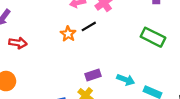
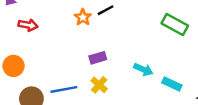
purple rectangle: (93, 75) -> (98, 58), moved

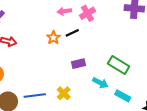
green rectangle: (175, 25) -> (119, 65), moved
purple rectangle: (98, 58) -> (78, 64), moved

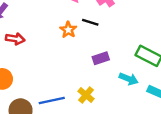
black line: (72, 33) -> (90, 22), turned 48

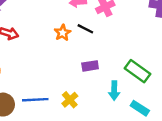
cyan arrow: (129, 79) -> (114, 91), turned 60

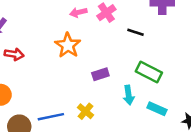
black line: (85, 29) -> (136, 32), moved
orange star: (63, 33) -> (68, 45), size x1.5

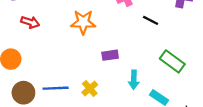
orange star: (68, 45) -> (83, 22), turned 30
green rectangle: (149, 72) -> (172, 61), moved

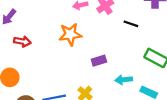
cyan arrow: (134, 80) -> (124, 80), turned 91

